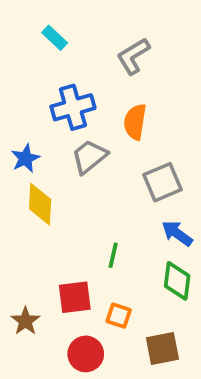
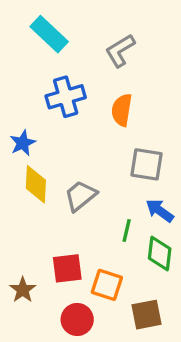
cyan rectangle: (55, 38) -> (49, 34), size x1.6
gray trapezoid: (89, 157) -> (80, 196), moved
gray square: (162, 182) -> (146, 164), turned 32
green line: (113, 255) -> (127, 230), moved
orange square: (119, 316) -> (107, 285), size x1.4

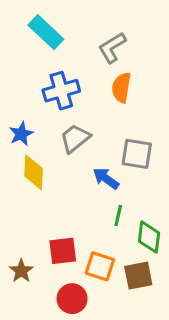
orange semicircle: (122, 110) -> (121, 88), moved
gray trapezoid: (80, 196) -> (75, 138), moved
blue arrow: (160, 211) -> (106, 178), moved
brown square: (146, 315) -> (138, 276), moved

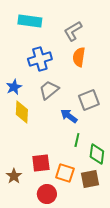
cyan rectangle: (46, 32) -> (30, 21), turned -35
gray square: (137, 154) -> (89, 100), turned -30

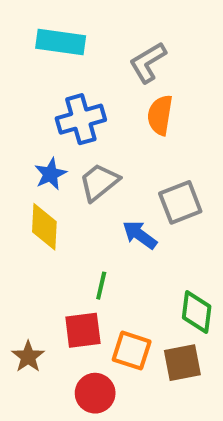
blue star: (14, 87) -> (50, 174), moved
green line: (77, 140) -> (101, 286), moved

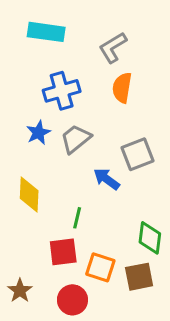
yellow diamond: (44, 227) -> (29, 195), moved
brown star: (28, 357) -> (20, 291), moved

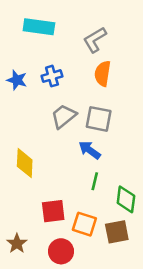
blue cross: (62, 91) -> (52, 76), size x0.7
blue star: (38, 133) -> (17, 80), moved, turned -30
gray square: (138, 154) -> (99, 119), moved, turned 32
green line: (77, 218) -> (95, 181), moved

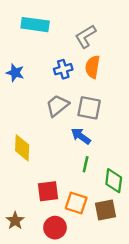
blue cross: (52, 76) -> (63, 69), moved

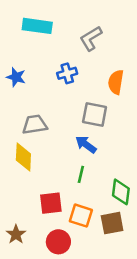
orange semicircle: (93, 67) -> (116, 82), moved
gray trapezoid: (57, 106) -> (35, 125), moved, turned 30
green line: (86, 164) -> (81, 174), moved

